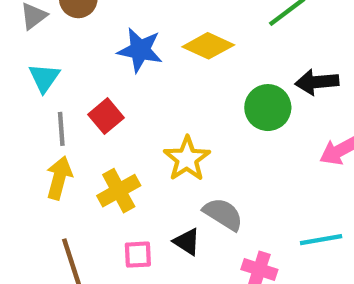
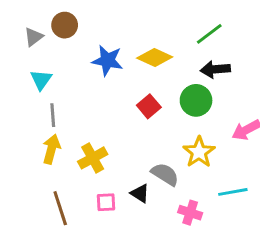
black arrow: (317, 82) -> (215, 69), moved
red square: (106, 116) -> (149, 106), moved
yellow star: (187, 159) -> (199, 152), moved

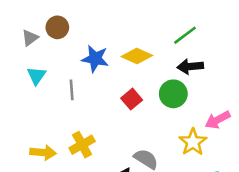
gray line: (53, 115) -> (72, 90), moved
yellow arrow: (51, 149) -> (43, 152), moved, turned 80
yellow star: (199, 152) -> (193, 142), moved

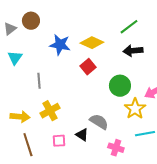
gray line: (72, 90) -> (39, 81), moved
green circle: (173, 94) -> (120, 86), moved
red square: (132, 99) -> (88, 67), moved

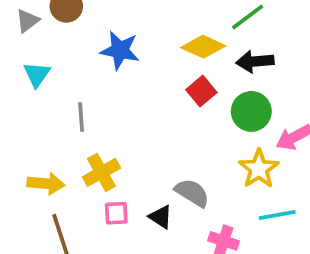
yellow diamond: (92, 43) -> (203, 47), moved
red square: (88, 67) -> (201, 91), moved
green circle: (120, 86) -> (251, 111), moved
pink square: (59, 141) -> (116, 213), moved

